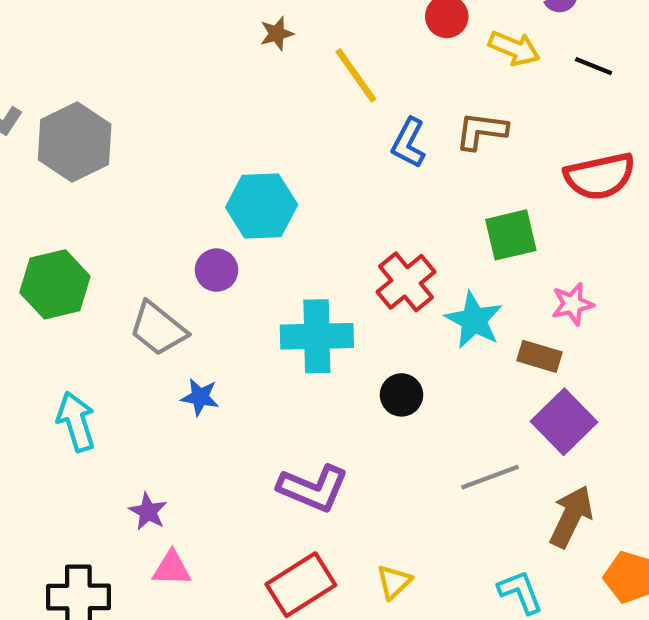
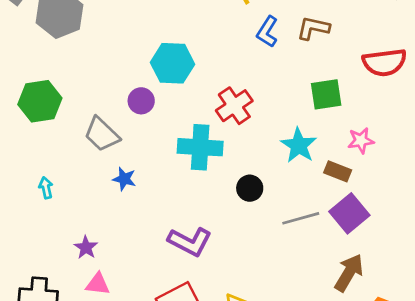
red cross: (406, 282) -> (234, 106), moved
cyan arrow: (76, 422) -> (46, 188), size x0.6
gray line: (490, 477) -> (301, 218), moved

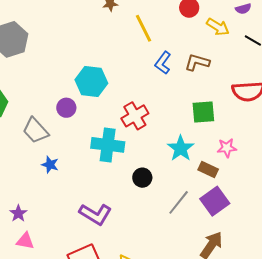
gray line: (301, 218) -> (179, 202), turned -40

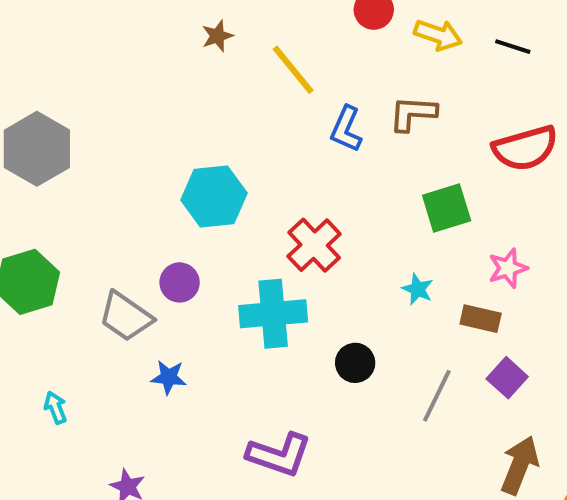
purple circle: (66, 108) -> (180, 282), moved
cyan star: (181, 148) -> (418, 289), size x0.6
purple square: (215, 201) -> (507, 378), size x0.7

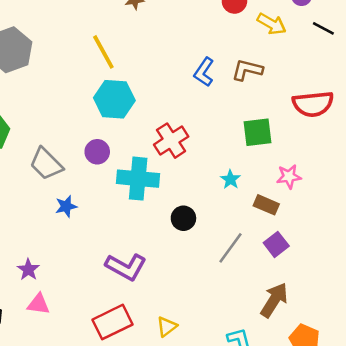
black line: (513, 47) -> (323, 28), moved
yellow line: (293, 70) -> (103, 52), moved
purple circle: (180, 282) -> (97, 152), moved
blue star: (169, 377) -> (66, 206), turned -30

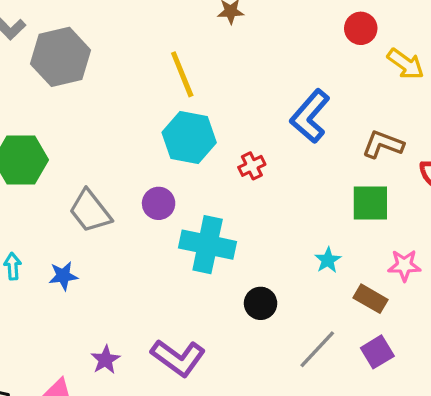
brown L-shape: (247, 70) -> (383, 144), moved
blue L-shape: (204, 72) -> (310, 116), size x1.4
red cross: (171, 141) -> (252, 166), moved, size x0.6
blue star: (66, 206) -> (63, 276), moved
purple star: (28, 270) -> (106, 360), moved

